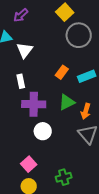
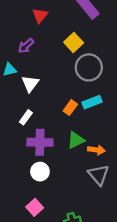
cyan rectangle: (87, 76) -> (92, 102), moved
white rectangle: (21, 81) -> (26, 117), turned 48
orange arrow: (86, 111) -> (96, 150), turned -98
white circle: (43, 131) -> (40, 172), moved

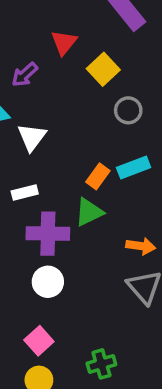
red triangle: (40, 15) -> (64, 42), moved
gray circle: (89, 67) -> (128, 110), size x0.6
white rectangle: (26, 117) -> (25, 192), turned 40
green triangle: (76, 140) -> (89, 212), moved

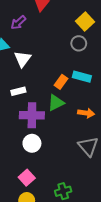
yellow square: (103, 69) -> (85, 22), moved
cyan rectangle: (134, 167) -> (82, 77), turned 36
orange arrow: (141, 246) -> (86, 113), moved

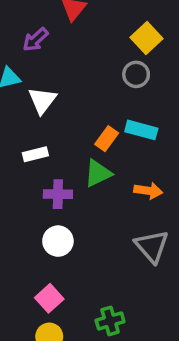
purple cross: (32, 115) -> (58, 194), size x0.7

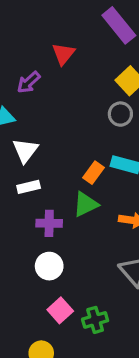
white triangle: (42, 100) -> (25, 150), moved
pink square: (49, 298) -> (60, 310), moved
green cross: (110, 321) -> (95, 320), moved

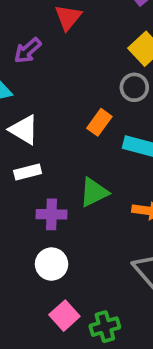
white triangle: (25, 150) -> (24, 130), turned -36
orange rectangle: (93, 173) -> (99, 122), moved

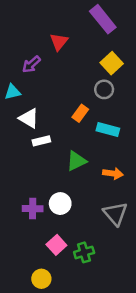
white rectangle: (28, 172) -> (41, 141), moved
purple cross: (52, 214) -> (33, 209), moved
white circle: (52, 264) -> (60, 204), moved

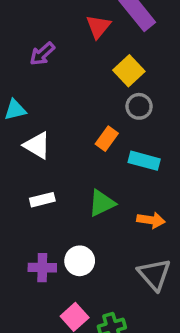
red triangle: (59, 42) -> (98, 27), moved
yellow square: (112, 63) -> (129, 71), moved
purple arrow: (31, 64) -> (42, 54), moved
white rectangle: (41, 141) -> (42, 200), moved

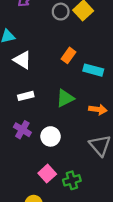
gray circle: (139, 106) -> (61, 12), moved
purple cross: (42, 268) -> (22, 130), moved, turned 30

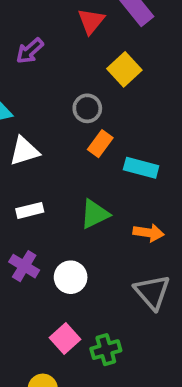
gray circle: (61, 12) -> (87, 108), moved
white triangle: (22, 60) -> (24, 151), turned -48

